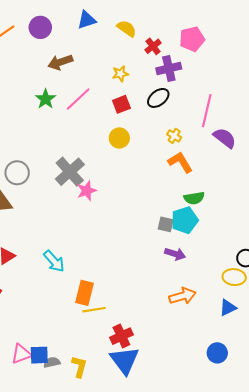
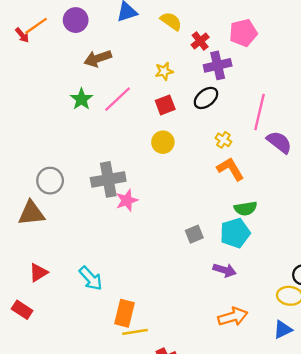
gray cross: (70, 172) -> (108, 179), turned 32
gray square: (166, 224) -> (194, 234), moved, turned -35

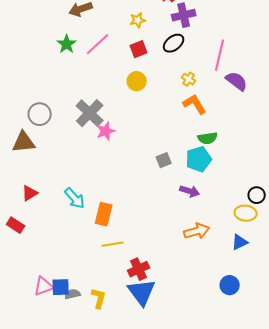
gray cross: (108, 179) -> (90, 113), turned -36
orange rectangle: (125, 313) -> (104, 214), moved

